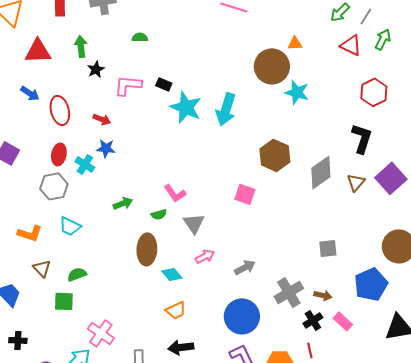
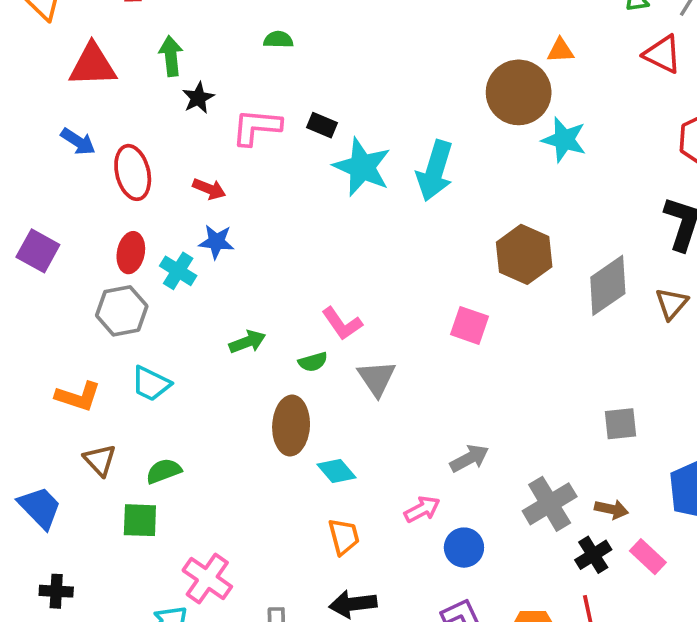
pink arrow: (205, 256) -> (422, 509), moved
orange trapezoid: (176, 310) -> (344, 537), turned -80
blue circle: (242, 316) -> (464, 548), size x0.6

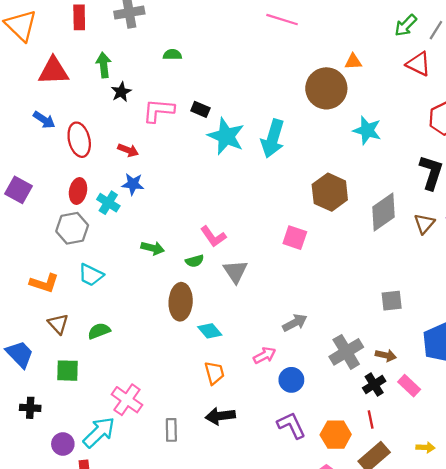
cyan star: (564, 140) -> (367, 130), moved
green arrow: (247, 342) -> (153, 248), turned 35
green square: (140, 520) -> (68, 371), moved

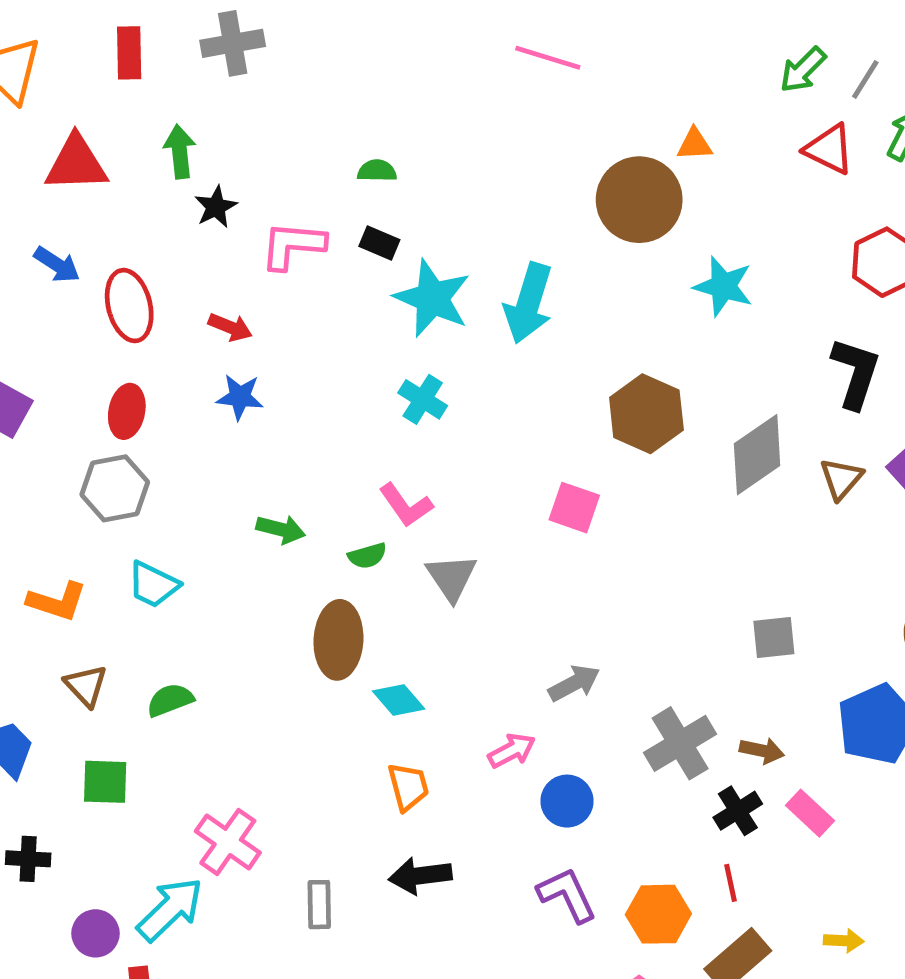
green semicircle: (172, 55) -> (377, 171), moved
cyan cross: (108, 203) -> (423, 399), moved

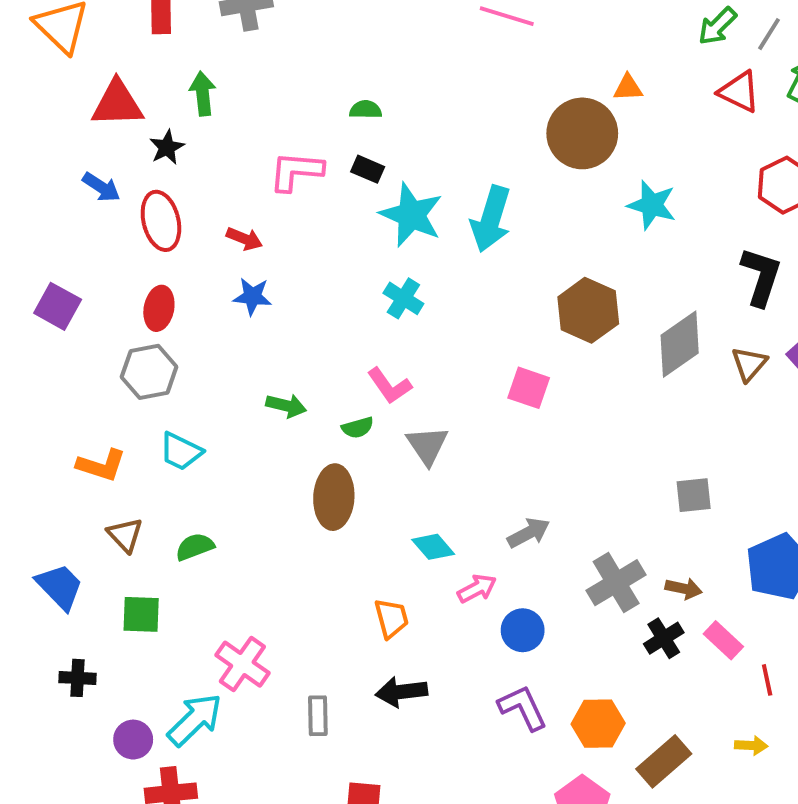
black star: (216, 207) -> (167, 147), moved
cyan diamond: (399, 700) -> (433, 547), moved
red line: (731, 883) -> (767, 680), moved

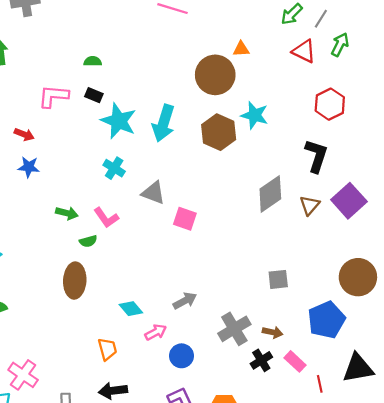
brown hexagon: (588, 310) -> (219, 132), moved
green arrow: (286, 406) -> (67, 213), moved
gray triangle: (427, 445) -> (153, 193), moved, turned -35

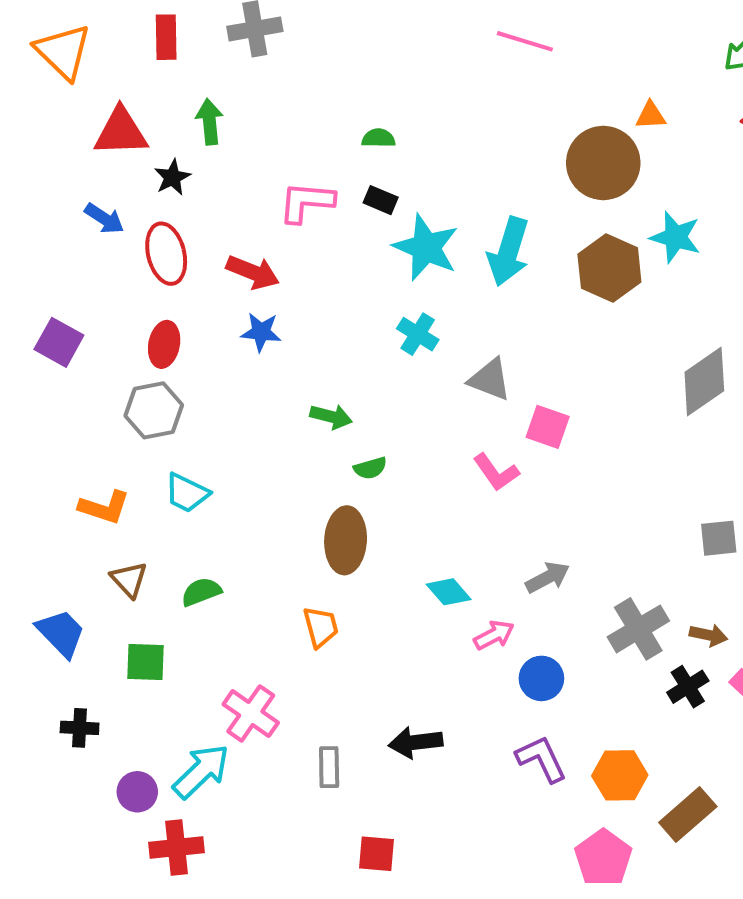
red arrow: (24, 134) -> (253, 272), size x1.4
pink L-shape: (106, 218) -> (496, 472), moved
orange trapezoid: (107, 349) -> (321, 627), moved

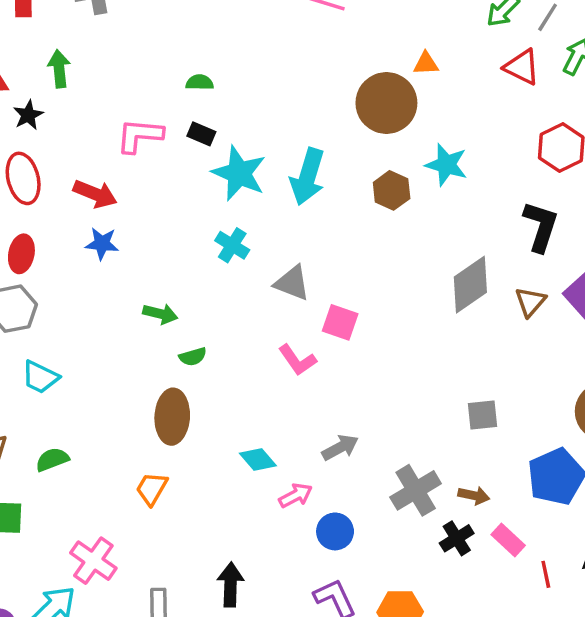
brown hexagon: (609, 268) -> (392, 190), size x0.7
orange trapezoid: (321, 627) -> (152, 489), turned -135
black arrow: (416, 742) -> (230, 585), turned 99

